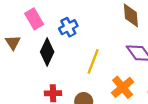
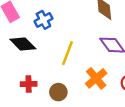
black diamond: (47, 52) -> (23, 44), turned -70

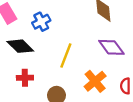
red cross: (29, 84) -> (25, 78), moved

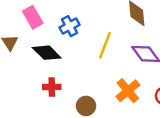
yellow line: (66, 56) -> (105, 45), moved

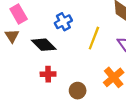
pink rectangle: (33, 17) -> (19, 14), moved

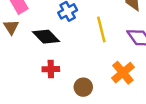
yellow line: (94, 38) -> (101, 29), turned -35

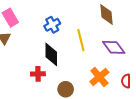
black diamond: (46, 37) -> (51, 54), moved, turned 45

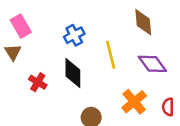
red cross: (38, 74) -> (38, 82), moved, turned 32

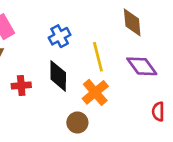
red cross: (38, 82) -> (21, 86), turned -36
orange cross: (134, 102) -> (95, 92), moved

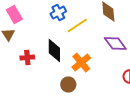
blue cross: (60, 36) -> (58, 12), moved
yellow line: (98, 57) -> (77, 26), moved, turned 70

